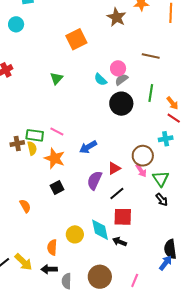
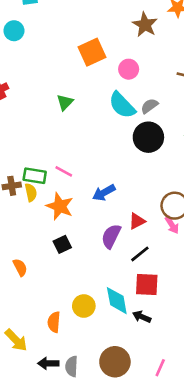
pink circle: (118, 68) -> (129, 69), moved
cyan semicircle: (100, 80) -> (122, 105), size x1.6
black arrow: (49, 269) -> (48, 363), moved

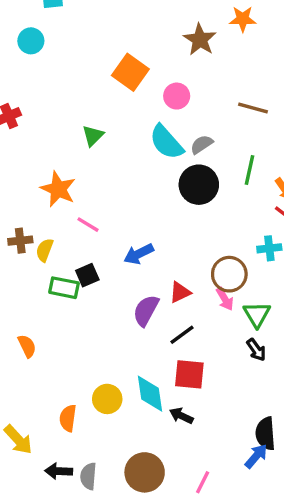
orange square: (92, 52) -> (130, 72), turned -32
green rectangle: (35, 176) -> (64, 288), moved
yellow semicircle: (31, 192) -> (45, 250), turned -150
orange star: (60, 206) -> (58, 189), moved
black square: (62, 244) -> (87, 275), moved

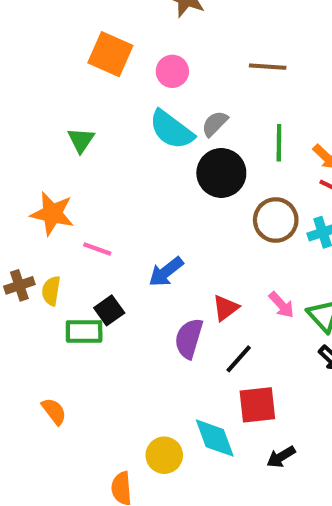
brown circle: (229, 274) -> (276, 220), moved
black arrow: (181, 416) -> (281, 457), moved, turned -45

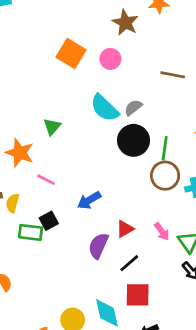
pink circle: (172, 71) -> (110, 59), moved
green triangle: (81, 140) -> (52, 127), moved
green line: (279, 143) -> (165, 148), moved

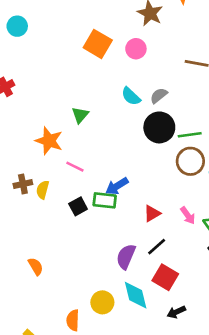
cyan semicircle: (105, 108) -> (131, 96), size x0.7
green line: (165, 148) -> (190, 135), turned 75
green rectangle: (31, 232) -> (105, 200), moved
purple semicircle: (98, 246) -> (126, 257), moved
red square: (138, 295) -> (165, 277), turned 30

